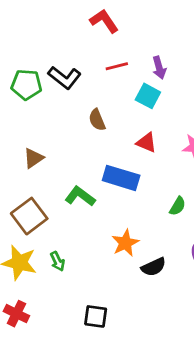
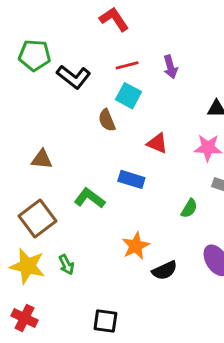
green pentagon: (26, 85) -> (35, 55), moved
cyan square: (148, 96) -> (129, 96), moved
brown triangle: (33, 158) -> (42, 159), turned 40
blue rectangle: (121, 178) -> (131, 179), size x0.7

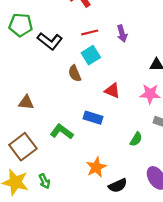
cyan square: (129, 96) -> (91, 55), turned 30

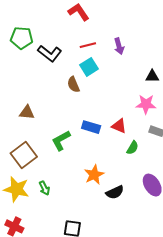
red triangle: (112, 91) -> (119, 126), moved
green L-shape: (62, 132) -> (61, 140), turned -65

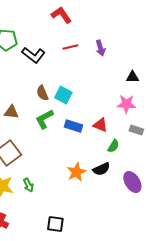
cyan square: (89, 67) -> (63, 95), moved, turned -30
brown semicircle: (73, 85) -> (42, 93), moved
green L-shape: (61, 140) -> (44, 119), moved
black semicircle: (115, 192) -> (101, 169), moved

